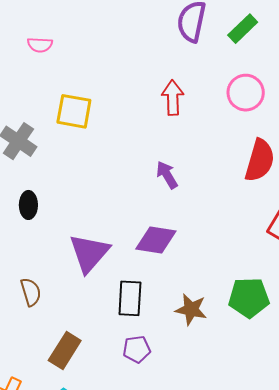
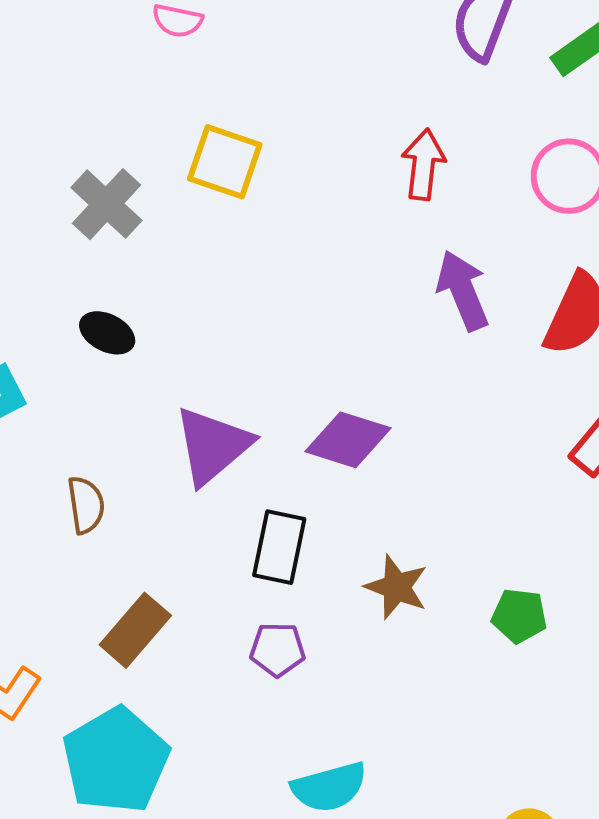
purple arrow: (167, 175) -> (463, 290), moved, size x1.4
black ellipse: (28, 205) -> (107, 333), turned -72
green pentagon: (249, 298) -> (519, 616), moved, size x0.7

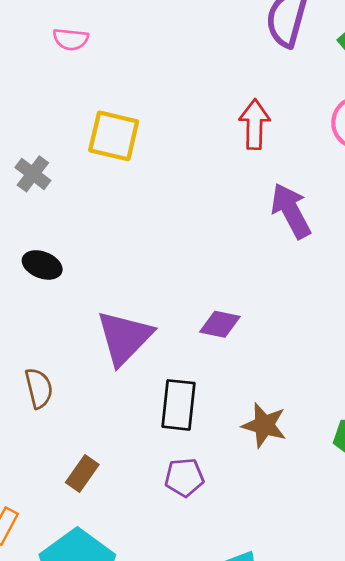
gray cross: (106, 204) -> (33, 174), size x0.7
purple diamond: (348, 440) -> (220, 324), size x0.7
brown rectangle: (135, 630) -> (82, 473), size x0.7

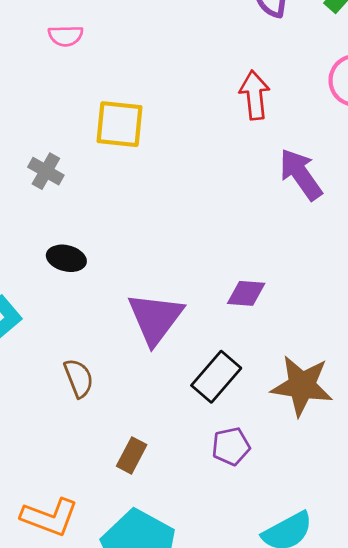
black rectangle: (179, 405) -> (216, 377), turned 42
brown star: (264, 425) -> (302, 386), size x1.4

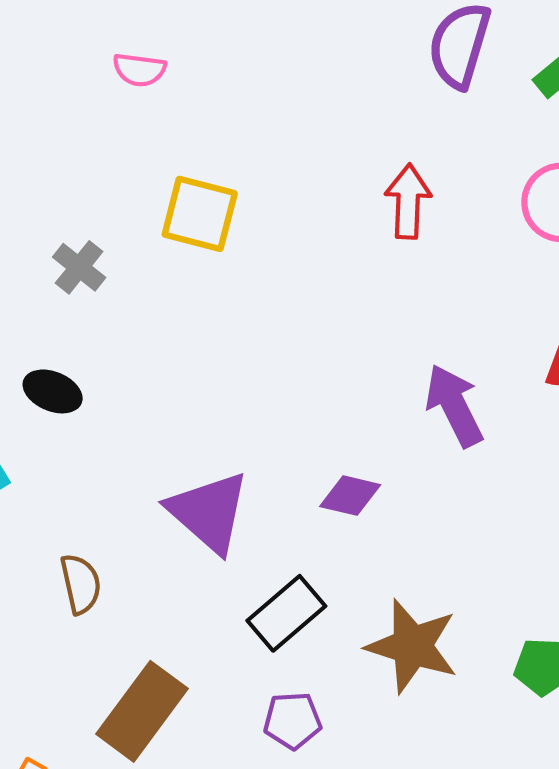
purple arrow: (301, 174) -> (454, 406), moved
black ellipse: (66, 258) -> (53, 391), moved
purple triangle: (155, 318) -> (209, 512), turned -34
brown rectangle: (132, 455) -> (142, 711), size x1.8

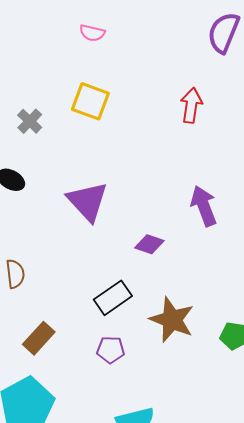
pink semicircle: (139, 70) -> (92, 33), moved
purple triangle: (209, 512) -> (87, 201), moved
brown rectangle: (142, 711) -> (39, 338), size x0.7

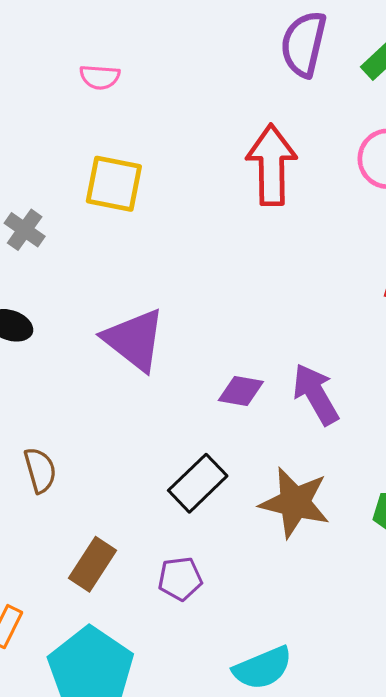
red arrow: (191, 105) -> (272, 165), size x1.4
purple arrow: (204, 206) -> (316, 394), moved
purple pentagon: (111, 350) -> (180, 579), moved

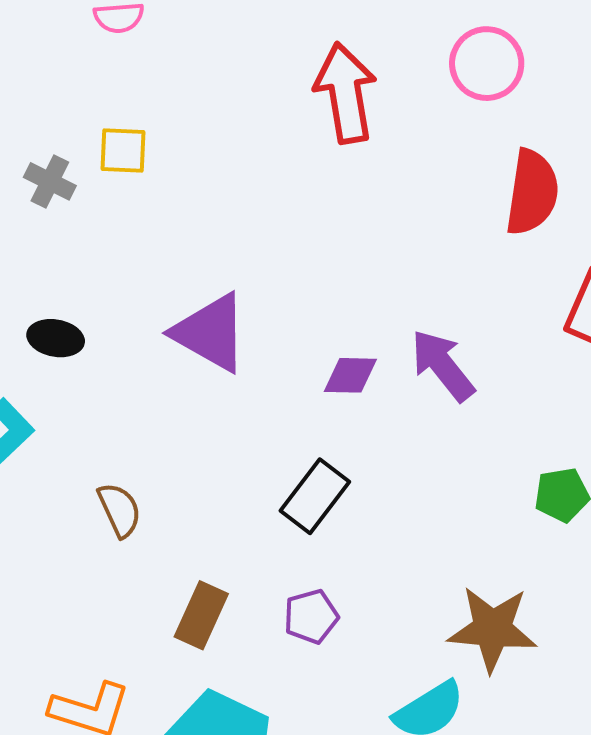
yellow square: (114, 184) -> (123, 150), moved, size x0.7
gray cross: (25, 230) -> (50, 181), moved
brown star: (295, 502) -> (492, 629), moved

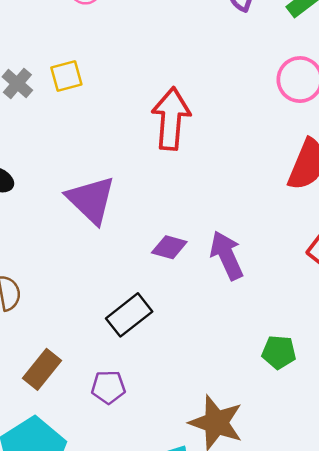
red arrow: (346, 93) -> (171, 119), moved
yellow square: (123, 150) -> (66, 76), turned -32

